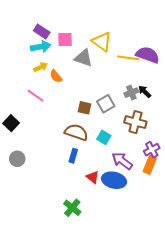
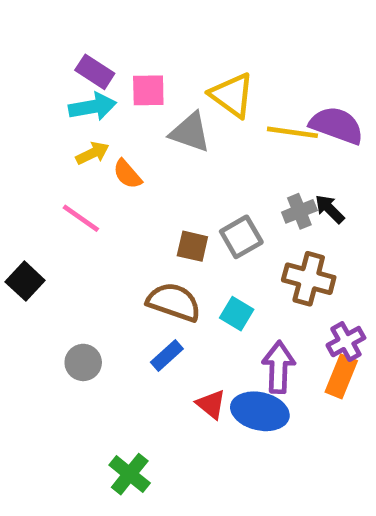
blue rectangle: (73, 156) -> (167, 355), turned 32
gray circle: (17, 159) -> (83, 362), moved
purple arrow: (122, 161) -> (278, 367), turned 55
green cross: (72, 208) -> (130, 474), moved

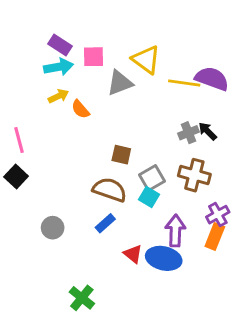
gray triangle: (190, 132) -> (120, 83), turned -40
pink line: (81, 218) -> (19, 140), moved, turned 40
gray square: (241, 237) -> (152, 178), moved

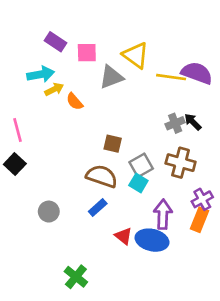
cyan arrow: (58, 67) -> (41, 74), moved

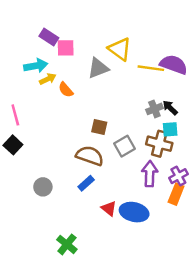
pink square: (87, 53) -> (66, 48), moved
cyan square: (138, 183) -> (170, 129), moved, turned -35
purple arrow: (163, 214) -> (150, 174), moved

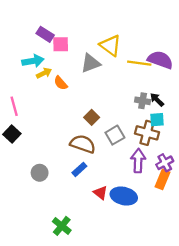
gray cross: (154, 109) -> (143, 101), turned 32
brown square: (99, 127) -> (92, 117), turned 32

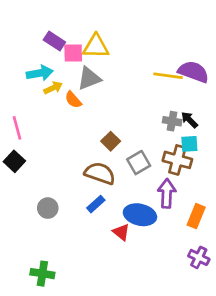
yellow triangle: (110, 45) -> (96, 46), moved, turned -35
gray triangle: (91, 63) -> (89, 78), moved
purple cross: (165, 163) -> (199, 257), moved, turned -35
blue ellipse: (124, 196) -> (140, 215), moved
green cross: (62, 226) -> (42, 274), moved, turned -30

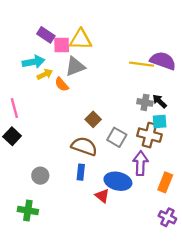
gray square: (139, 163) -> (117, 137), turned -30
blue rectangle: (96, 204) -> (81, 172), turned -42
green cross: (42, 274) -> (28, 210), moved

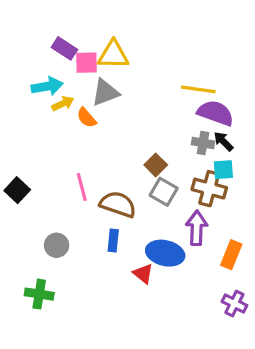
purple semicircle: (163, 61) -> (216, 113), moved
pink line: (14, 108) -> (82, 187), moved
brown square: (93, 119) -> (156, 165), moved

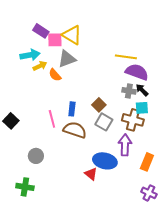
yellow triangle: (113, 55) -> (72, 35), turned 30
blue rectangle: (113, 241) -> (72, 109), moved

